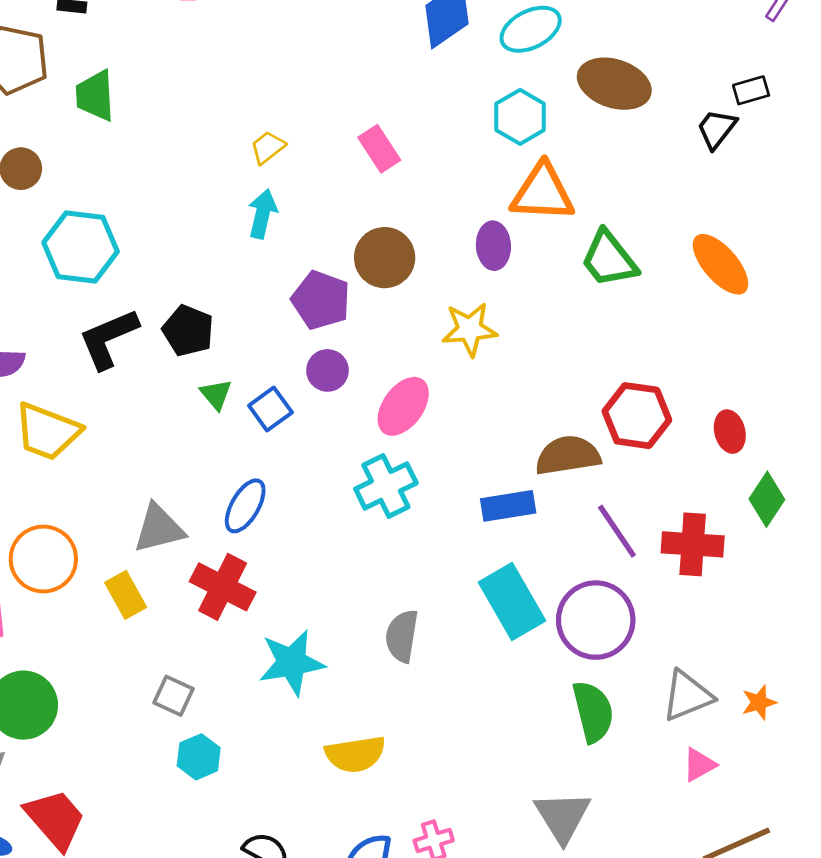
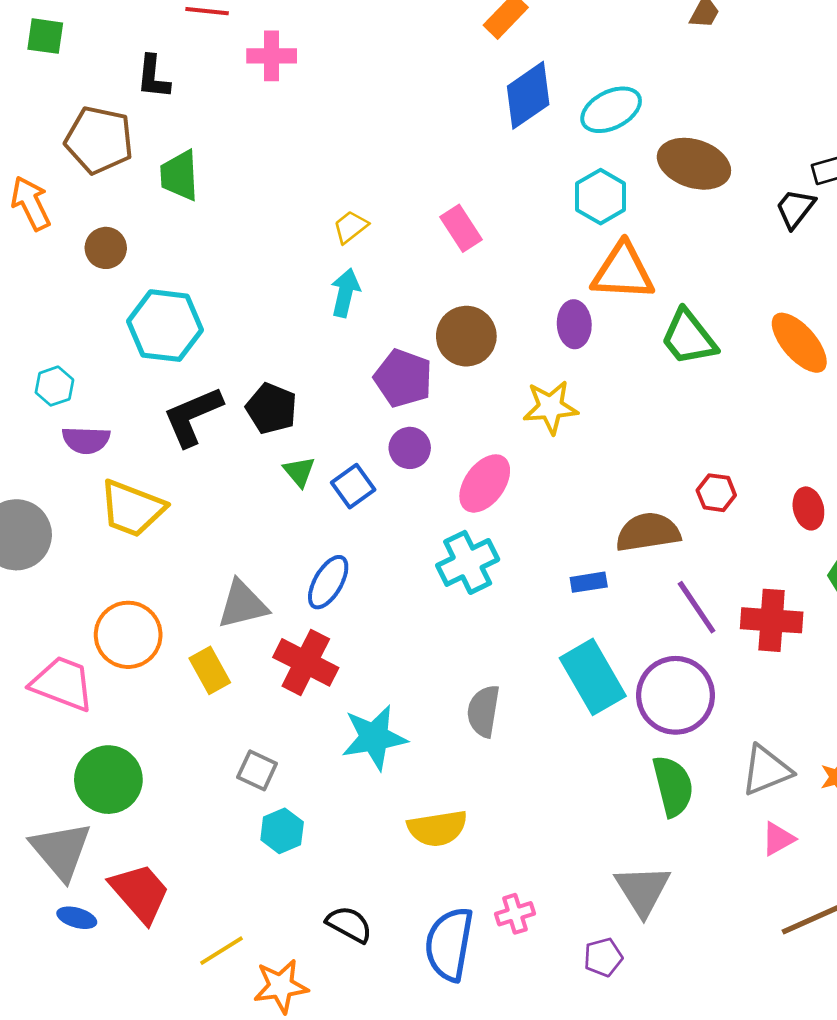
red hexagon: (637, 416) -> (716, 493), size x0.6
blue rectangle: (508, 506) -> (589, 582), size x0.7

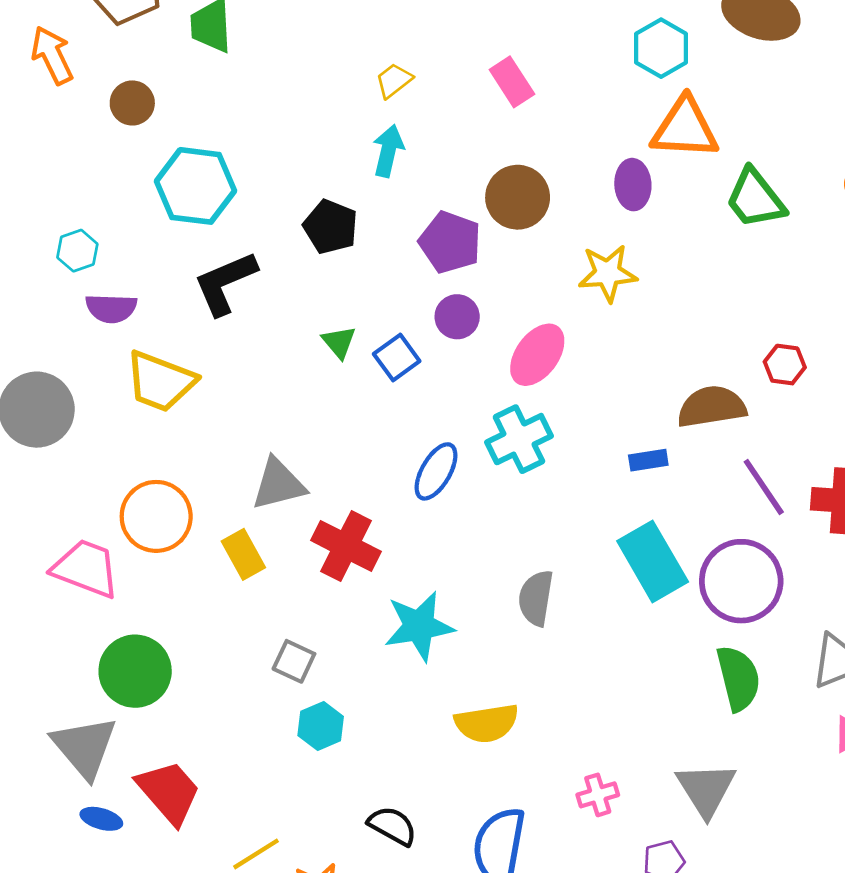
black pentagon: (272, 408) -> (331, 227), moved
blue ellipse: (328, 582) -> (436, 471), moved
pink cross: (515, 914) -> (598, 795), moved

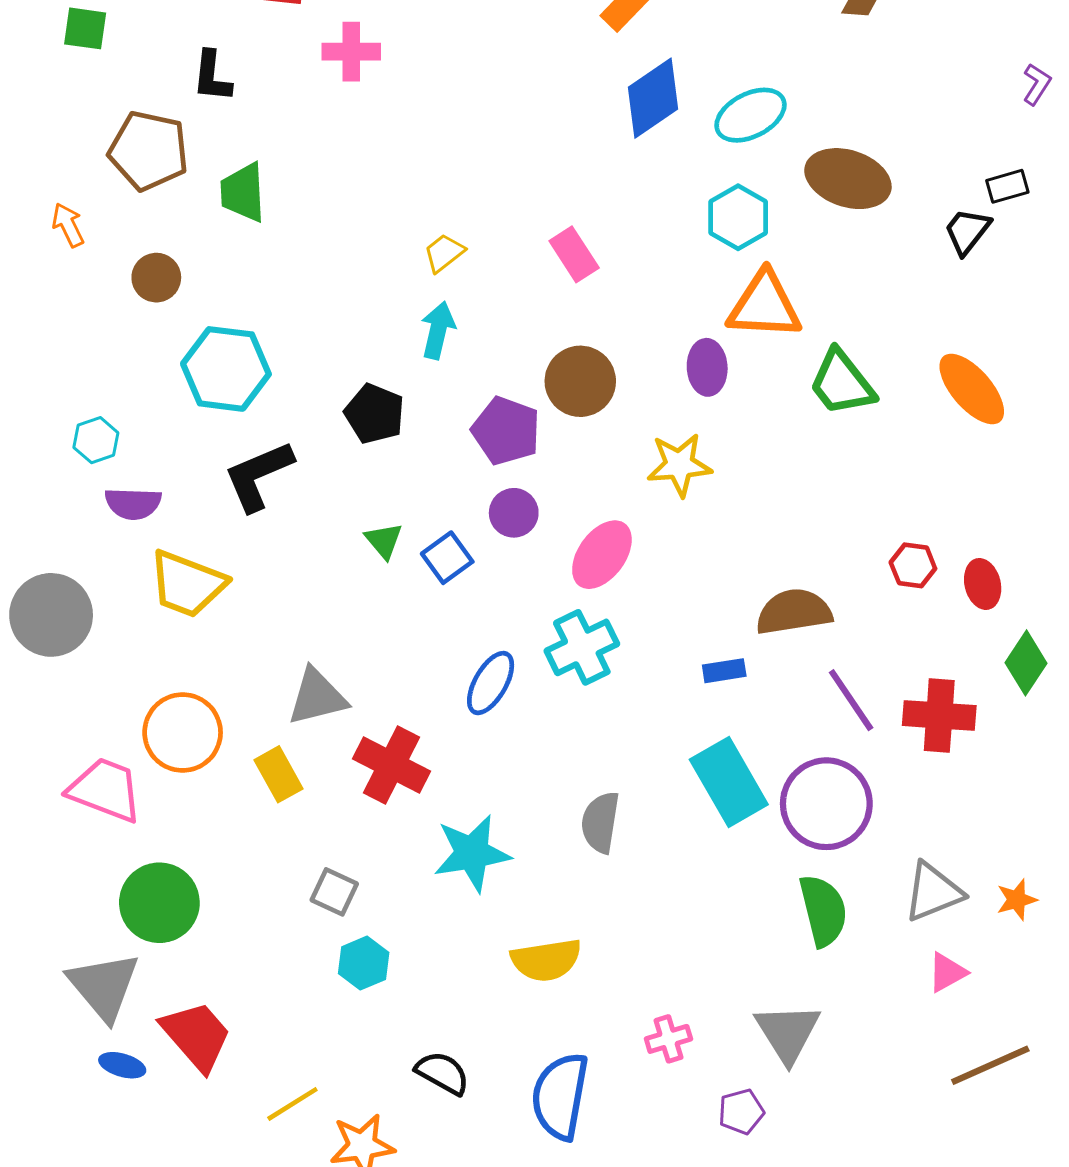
orange arrow: (52, 55) -> (68, 225), size x0.7
red hexagon: (785, 365) -> (913, 565), moved

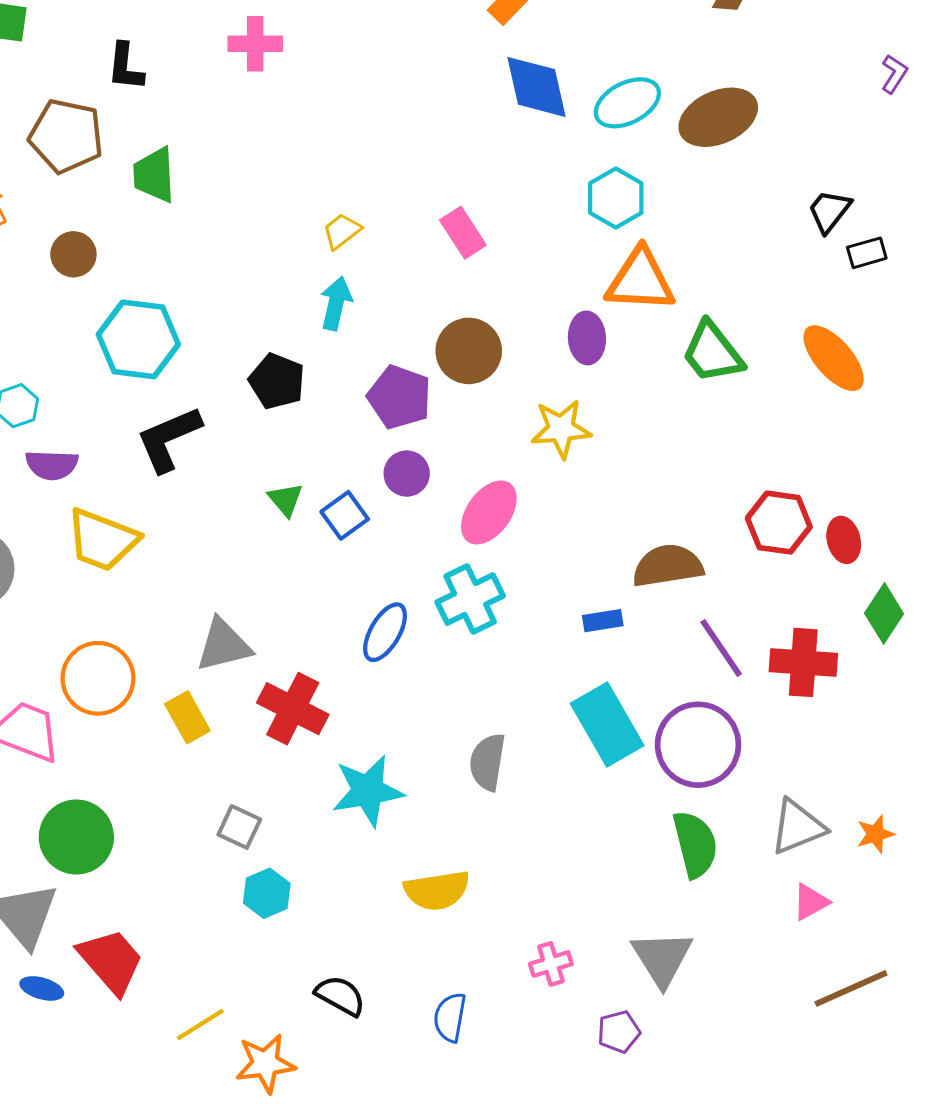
blue diamond: (653, 98) -> (536, 87), turned -68
brown ellipse: (848, 179) -> (718, 117), moved, turned -42
black rectangle: (1007, 186) -> (867, 253), moved
red hexagon: (913, 565) -> (779, 523), size x1.5
blue semicircle: (560, 1096) -> (450, 1017), size x0.6

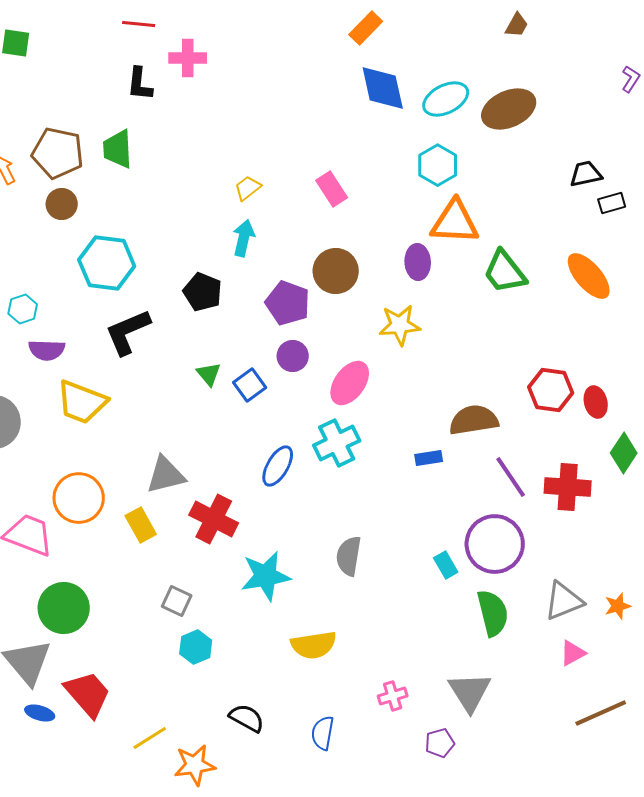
black L-shape: (125, 67) -> (140, 84), moved
brown pentagon: (66, 136) -> (58, 153), moved
black trapezoid: (829, 211) -> (586, 174), turned 40
cyan rectangle: (607, 724) -> (446, 565), moved, size x0.5

